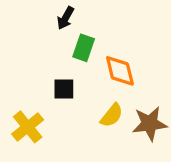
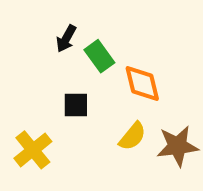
black arrow: (66, 18) -> (66, 39), moved
green rectangle: (84, 48) -> (99, 56), turned -55

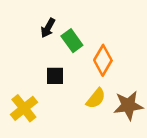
orange diamond: (142, 84) -> (103, 60), turned 44

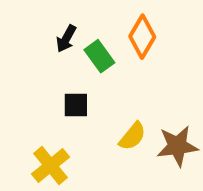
orange diamond: (103, 60) -> (142, 37), moved
yellow cross: (24, 108) -> (50, 166), moved

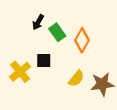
orange diamond: (142, 37) -> (82, 40), moved
yellow cross: (50, 166) -> (20, 72), moved

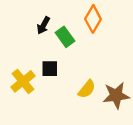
orange diamond: (82, 40) -> (93, 19), moved

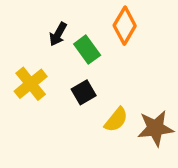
black square: (50, 69) -> (84, 92), moved, turned -30
yellow cross: (23, 81) -> (31, 84), moved

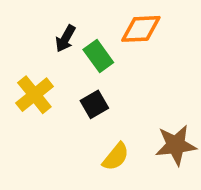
orange diamond: (125, 26) -> (141, 29), turned 57
yellow semicircle: (116, 120) -> (116, 157), moved

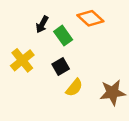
orange diamond: (141, 29) -> (90, 18), turned 45
yellow semicircle: (116, 157) -> (74, 88), moved

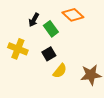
yellow cross: (22, 60) -> (18, 49), turned -30

